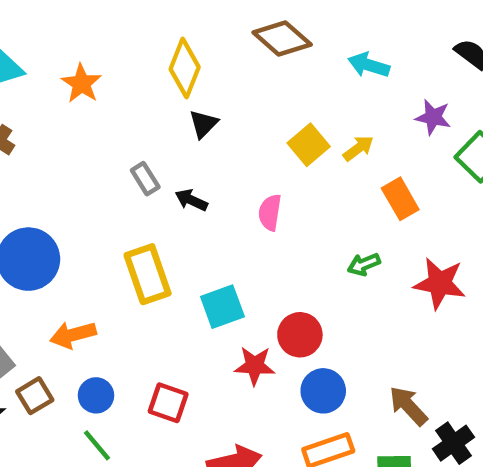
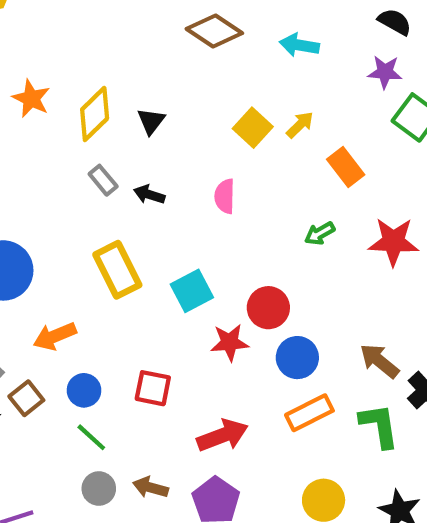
yellow diamond: (185, 68) -> (95, 114), moved, turned 32
purple star: (433, 117) -> (385, 72), moved

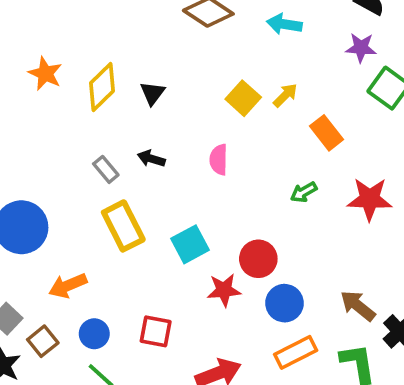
gray rectangle: (103, 180) -> (106, 169), moved

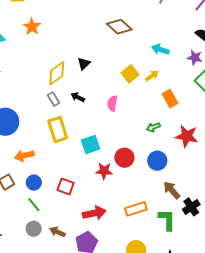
cyan arrow: (284, 24) -> (160, 49), moved
orange star: (45, 74) -> (32, 27), moved
yellow diamond: (102, 87) -> (57, 73), moved
blue circle: (284, 303) -> (157, 161), moved

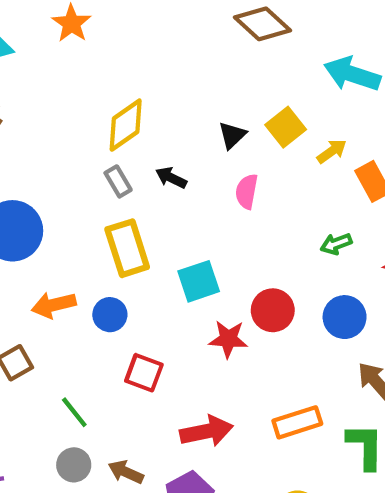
cyan arrow: (160, 49) -> (352, 74), size x1.4
black triangle: (84, 64) -> (232, 135), moved
yellow arrow: (152, 76) -> (332, 151), moved
blue circle: (34, 183) -> (110, 315), moved

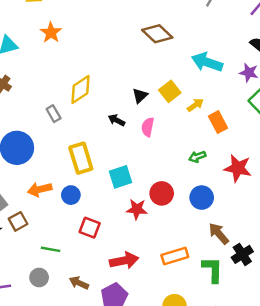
black arrow: (171, 178) -> (117, 120), moved
gray rectangle: (118, 181) -> (54, 114), moved
green line: (74, 412) -> (51, 249), turned -42
gray circle: (74, 465) -> (39, 277), moved

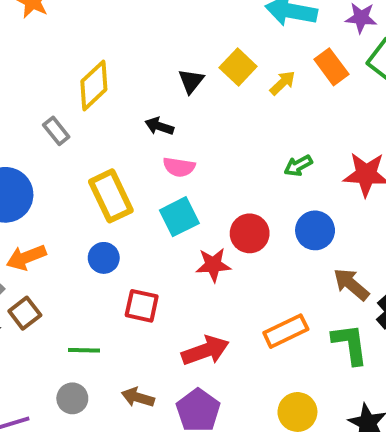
orange rectangle: (218, 122) -> (331, 67), moved
pink semicircle: (148, 127) -> (179, 167), moved, turned -84
orange arrow: (40, 189) -> (26, 257), moved

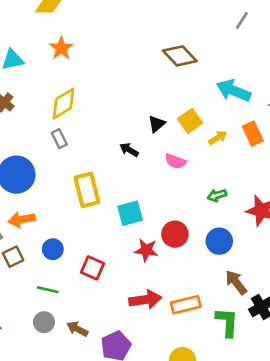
yellow diamond: (94, 85) -> (63, 104), moved
pink semicircle: (179, 167) -> (175, 161), moved
blue circle: (104, 258) -> (53, 249), moved
red arrow: (205, 351) -> (145, 300), moved
gray circle: (72, 398) -> (44, 322), moved

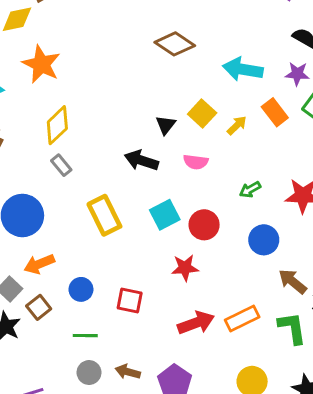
orange star: (61, 48) -> (41, 64), size x1.4
black arrow: (129, 150) -> (141, 160), size x1.5
cyan square: (130, 213) -> (165, 215), moved
red circle: (175, 234) -> (204, 225), moved

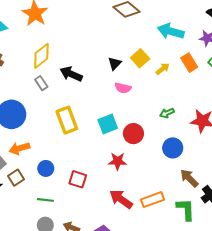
black arrow: (141, 160) -> (71, 74), moved
pink semicircle: (196, 162) -> (123, 88), moved
red arrow: (196, 323) -> (121, 199), turned -130

